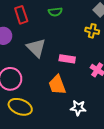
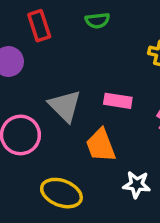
gray triangle: (36, 48) -> (65, 106), moved
yellow ellipse: (20, 107) -> (61, 193), moved

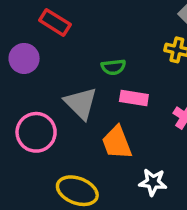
green semicircle: (97, 21) -> (113, 67), moved
red rectangle: (39, 26) -> (55, 22), turned -40

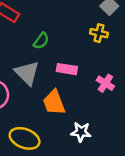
green semicircle: (113, 67) -> (41, 41), moved, turned -48

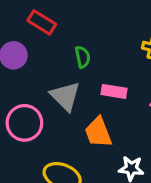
green semicircle: (41, 41) -> (83, 57), turned -48

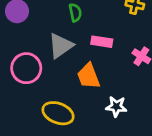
gray triangle: (65, 96) -> (61, 46), turned 40

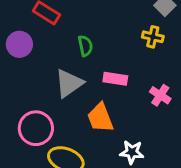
pink circle: (26, 68) -> (36, 128), moved

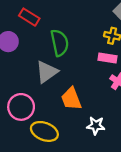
green semicircle: (85, 46) -> (60, 43), size x1.6
pink rectangle: (115, 79) -> (107, 58), moved

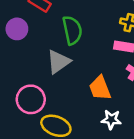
orange trapezoid: (71, 99) -> (100, 88), moved

